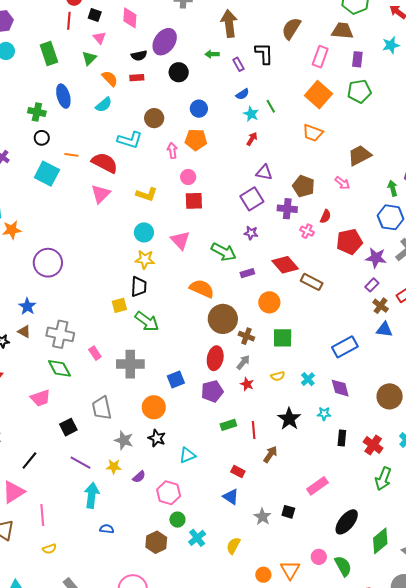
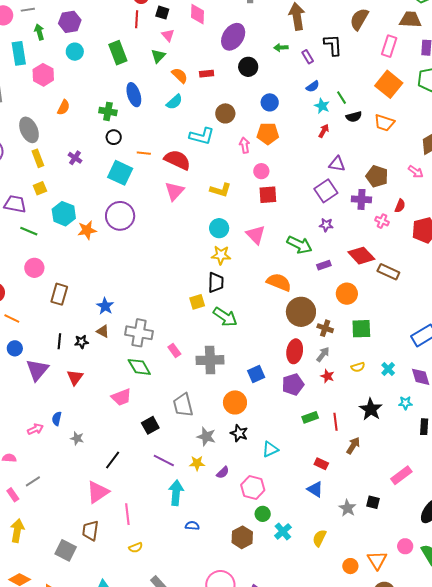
black semicircle: (139, 56) -> (354, 117), moved
purple circle: (48, 263) -> (120, 216), moved

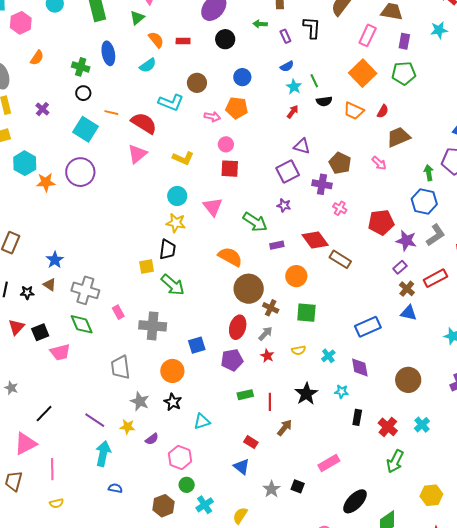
pink arrow: (245, 145) -> (212, 117), turned 105
red semicircle: (400, 206) -> (383, 111), moved
black square: (150, 425) -> (40, 332), moved

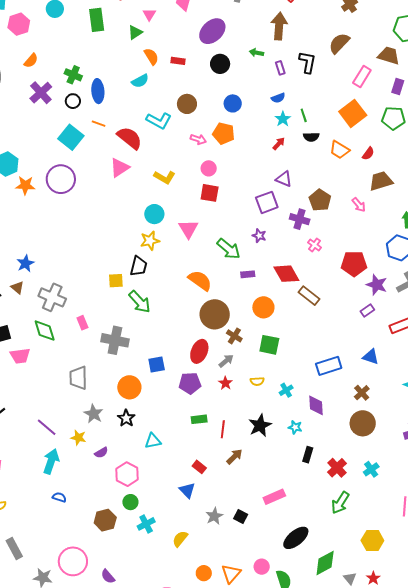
blue ellipse: (108, 53) -> (98, 91), moved
purple cross: (42, 109) -> (41, 93), moved, size x1.6
yellow star: (176, 223) -> (150, 241), turned -30
brown cross: (407, 289) -> (362, 393), moved

